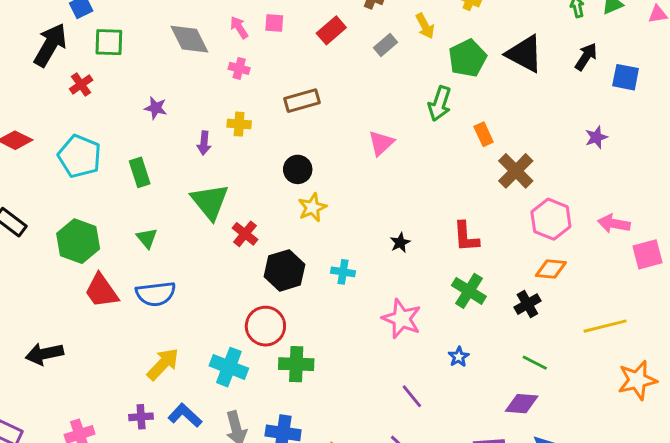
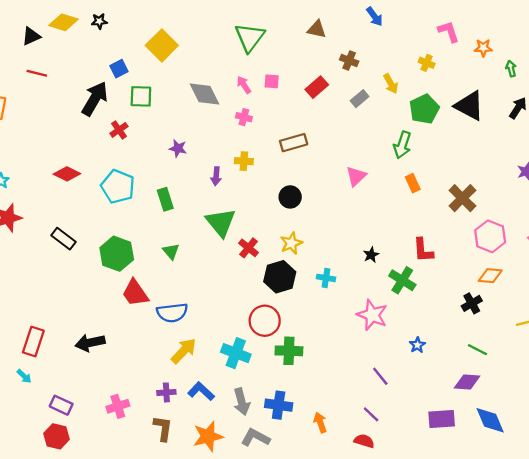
orange rectangle: (484, 134) -> (413, 183), moved
yellow star: (312, 207) -> (291, 243), moved
green cross: (469, 291) -> (402, 280), moved
blue semicircle: (156, 294) -> (172, 313), moved

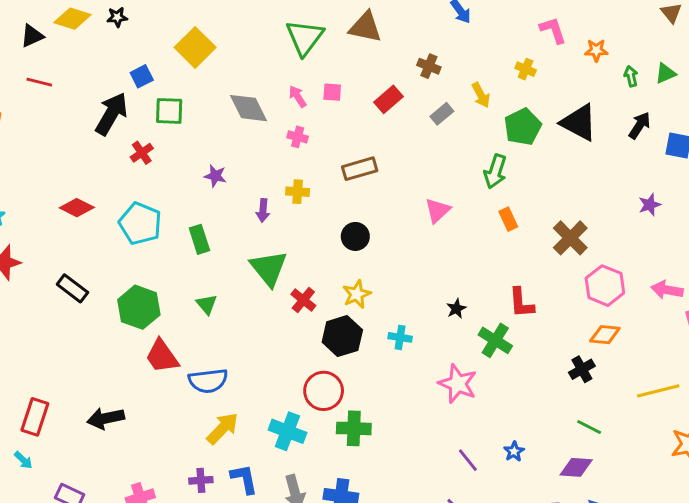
brown triangle: (317, 29) -> (365, 27), moved, size x1.4
blue star: (417, 345) -> (514, 451), moved
blue L-shape: (201, 391) -> (244, 479), turned 36

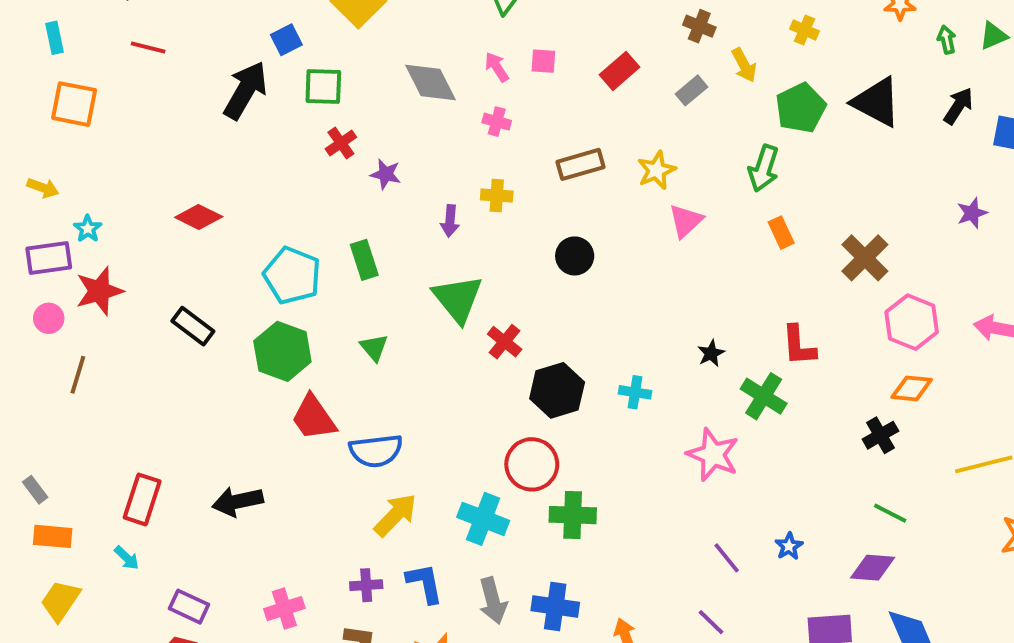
brown cross: (429, 66) -> (699, 26), moved
red cross: (142, 153) -> (341, 143), moved
cyan pentagon: (140, 223) -> (292, 275), moved
yellow star: (357, 294) -> (656, 170), moved

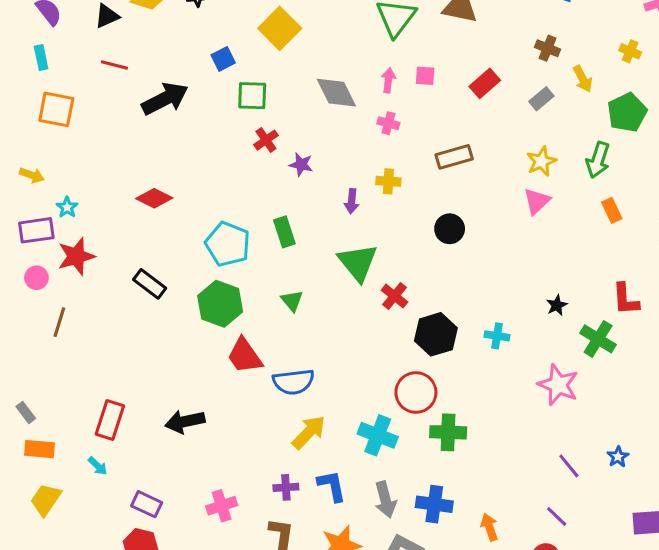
pink arrow: (497, 67) -> (388, 80), turned 40
black arrow: (245, 90) -> (165, 99), moved, turned 33
yellow star: (656, 170) -> (541, 161), moved

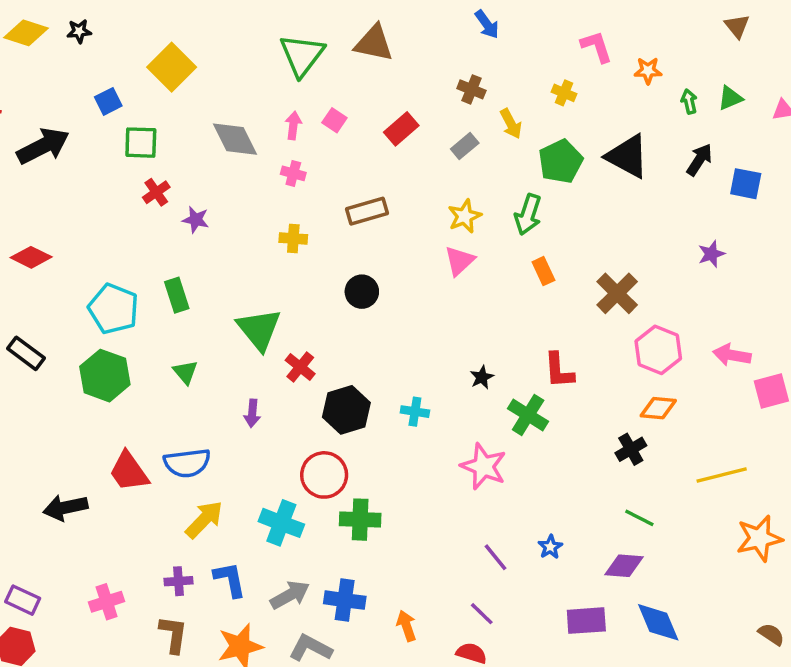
pink square: (425, 76) -> (334, 120), turned 30
purple arrow: (352, 201) -> (252, 413), moved
red trapezoid: (245, 356) -> (129, 472), moved
gray arrow: (385, 500) -> (290, 595), turned -104

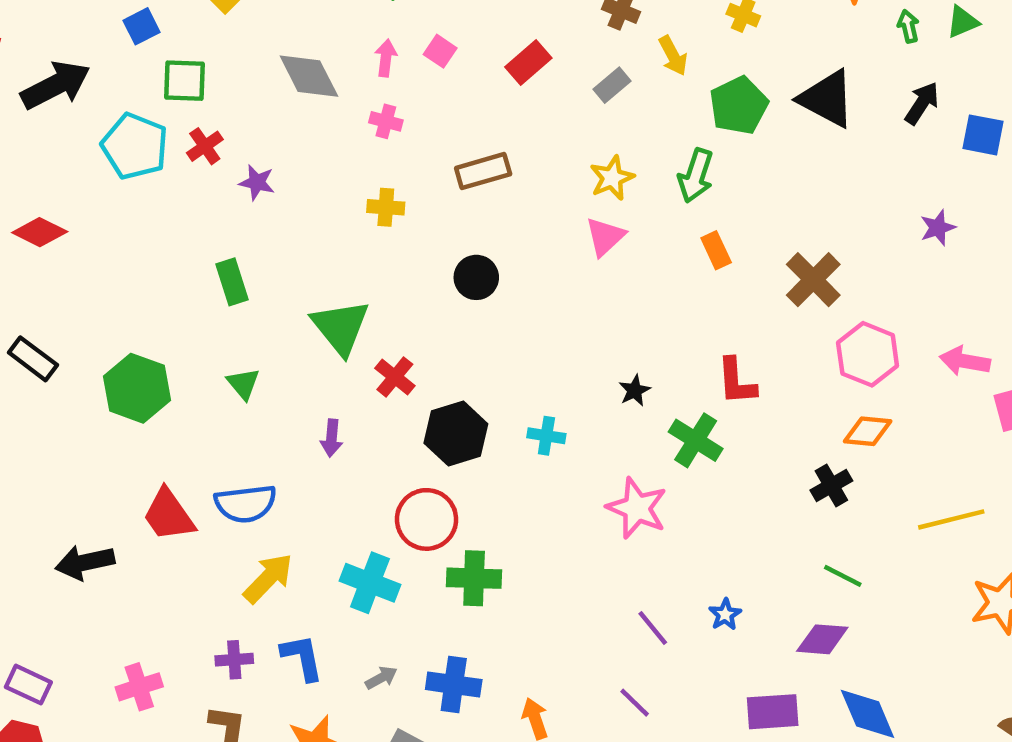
cyan pentagon: (113, 309) -> (135, 146), moved
gray arrow: (290, 595) -> (381, 678), size x0.6

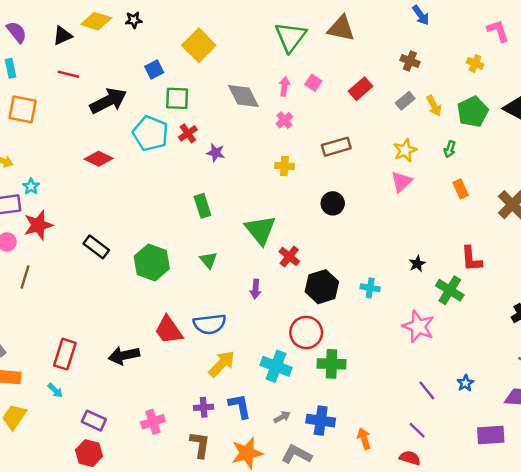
yellow arrow: (673, 56) -> (434, 106), moved
pink cross: (386, 121) -> (284, 120), turned 35
green arrow: (696, 176) -> (450, 149), size x0.6
red diamond: (40, 232) -> (99, 159), moved

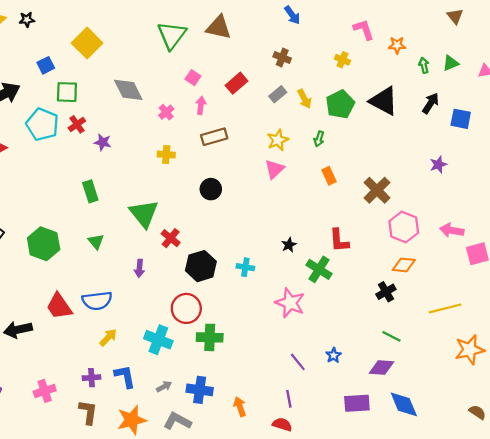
pink arrow: (284, 86) -> (201, 105), moved
yellow arrow: (222, 364) -> (108, 337), size x0.7
purple line: (417, 430) -> (289, 399), turned 36

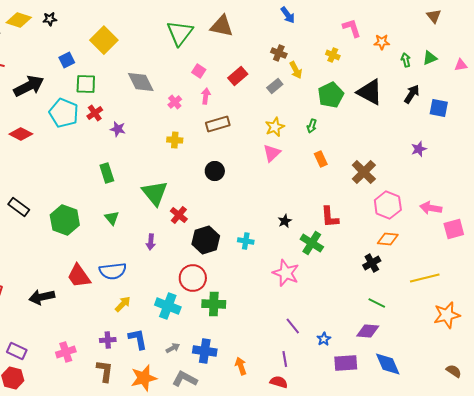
yellow arrow: (305, 99) -> (296, 70), moved
blue star: (333, 355) -> (324, 339), moved

